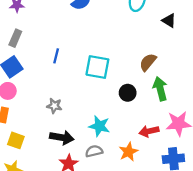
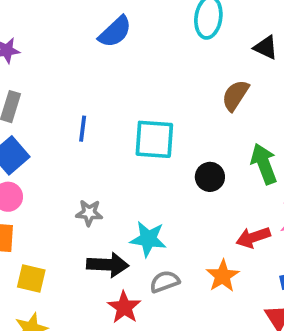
brown semicircle: (148, 62) -> (235, 95), moved
cyan star: (99, 126) -> (148, 239), moved

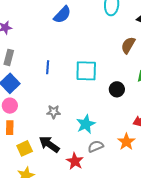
cyan star: (148, 239) -> (86, 124), turned -30
black arrow: (108, 265) -> (49, 144), moved, turned -145
yellow square: (31, 279) -> (25, 148), turned -35

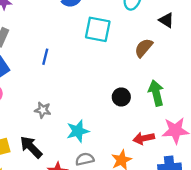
cyan square: (86, 71) -> (98, 29), moved

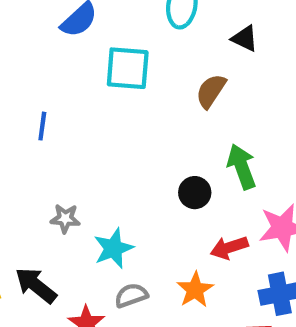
black circle: (121, 97) -> (195, 193), moved
gray star: (43, 110) -> (65, 218), moved

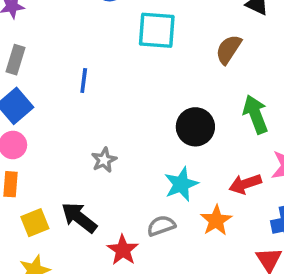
black circle: (195, 193) -> (195, 127), moved, size x1.4
gray star: (65, 218) -> (104, 160), turned -30
cyan star: (113, 248) -> (181, 184), moved

